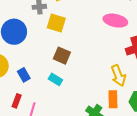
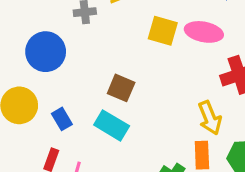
yellow square: (56, 23) -> (163, 31), moved
cyan rectangle: (55, 79) -> (112, 125), size x1.5

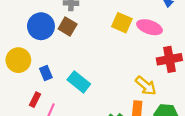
brown square: (121, 88) -> (68, 26), moved
yellow arrow: (210, 118) -> (146, 86), turned -35

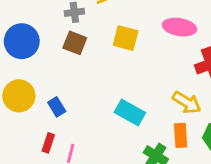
yellow square: (122, 23) -> (126, 38), moved
blue circle: (41, 26) -> (22, 41), moved
cyan rectangle: (79, 82) -> (130, 112), moved

